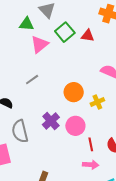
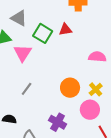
pink circle: (75, 126) -> (90, 110), moved

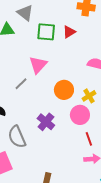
red triangle: (65, 30) -> (69, 32), turned -32
green square: (43, 33) -> (46, 32), turned -36
pink triangle: (23, 53) -> (38, 65), moved

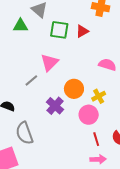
purple cross: (46, 122) -> (55, 106), moved

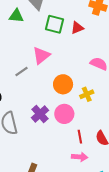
purple cross: (55, 106) -> (40, 114), moved
pink circle: (89, 115) -> (64, 114), moved

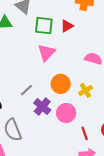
pink triangle: (41, 55) -> (46, 53), moved
gray line: (22, 72) -> (27, 90), moved
purple cross: (40, 114) -> (42, 107), moved

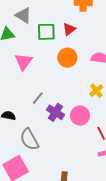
pink triangle: (46, 53) -> (24, 62), moved
orange circle: (61, 84) -> (67, 58), moved

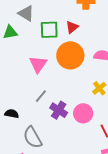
orange circle: (67, 58) -> (70, 55), size x1.4
pink triangle: (24, 62) -> (38, 64), moved

